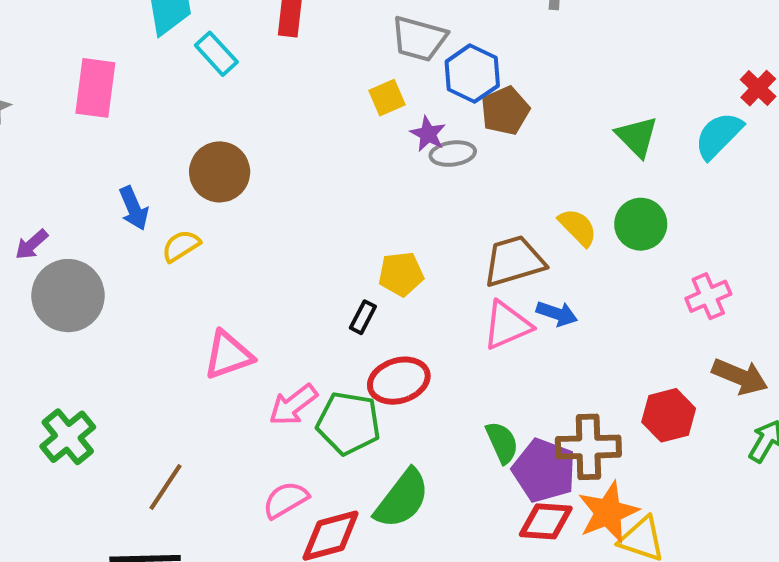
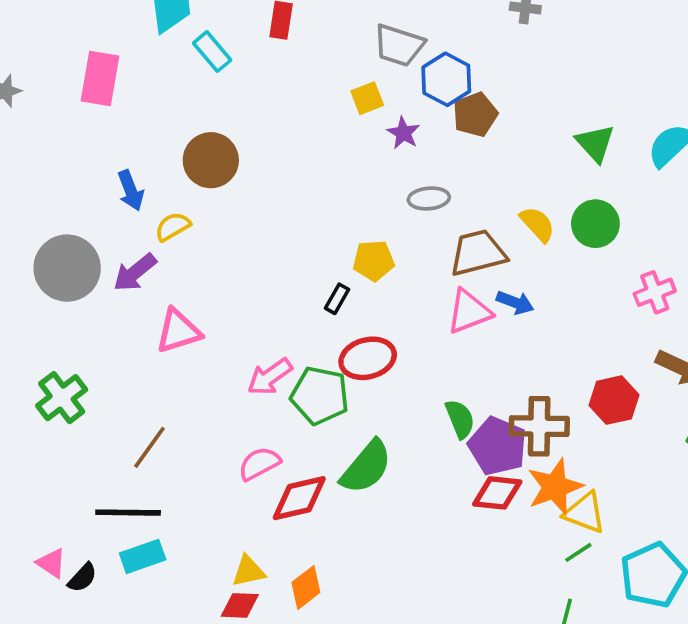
gray ellipse: (453, 154) -> (429, 198), moved
purple arrow: (31, 244) -> (135, 272), moved, size x1.4
pink triangle: (228, 355) -> (178, 331), moved

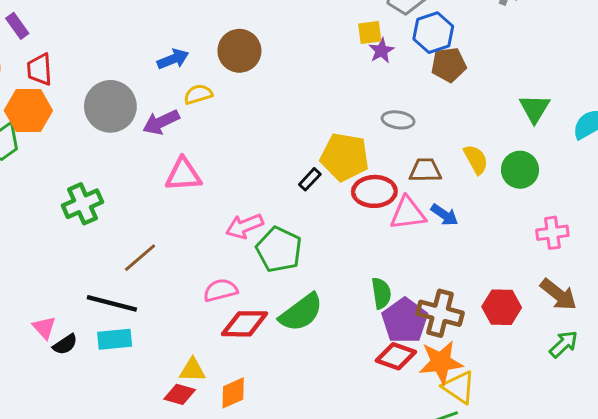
purple star: (403, 133) -> (381, 51), moved
blue arrow: (131, 190) -> (173, 59), turned -104
brown trapezoid: (478, 253) -> (425, 170), size x0.7
yellow pentagon: (374, 261) -> (345, 157), size x1.5
red ellipse: (368, 358) -> (374, 191), moved

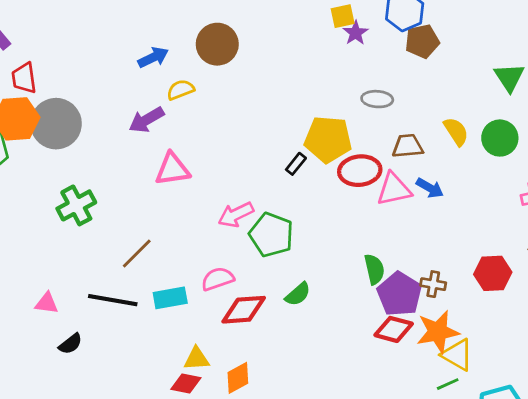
gray circle: (110, 106) -> (56, 124), moved
green semicircle: (301, 312) -> (298, 294), size x0.6
brown cross: (440, 313) -> (433, 284), size x0.6
pink triangle: (44, 328) -> (47, 303), moved, turned -35
cyan rectangle: (115, 339) -> (170, 298), moved

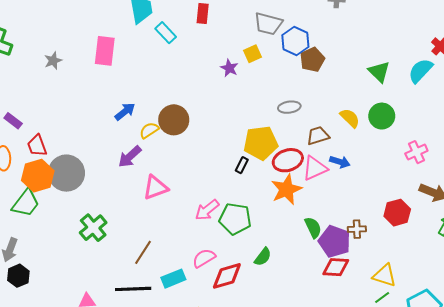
purple star: (356, 33) -> (229, 68), moved
brown circle: (217, 44) -> (174, 120), moved
orange star: (438, 332) -> (286, 189), moved

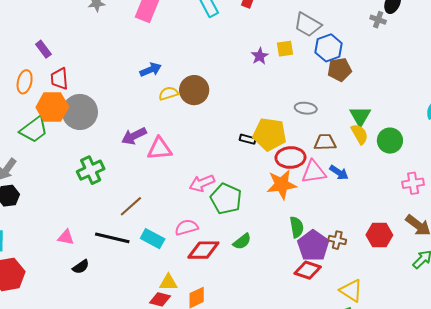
green triangle: (379, 72) -> (360, 116), moved
purple arrow: (130, 157) -> (134, 136), moved
black rectangle: (242, 165) -> (248, 139), moved, turned 63
cyan rectangle: (173, 279) -> (153, 239), turned 35

